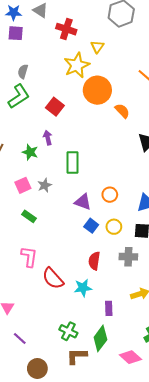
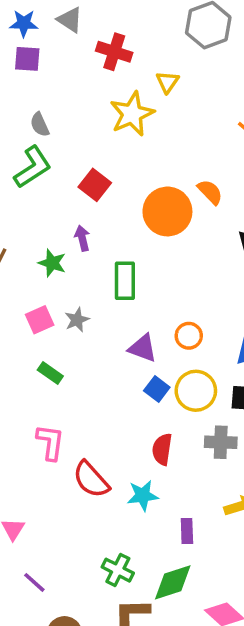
gray semicircle: (23, 71) -> (40, 125), turned -40
orange circle: (97, 90) -> (167, 211), moved
yellow circle: (114, 227) -> (196, 391), size x1.5
green diamond: (100, 338) -> (173, 582), turned 35

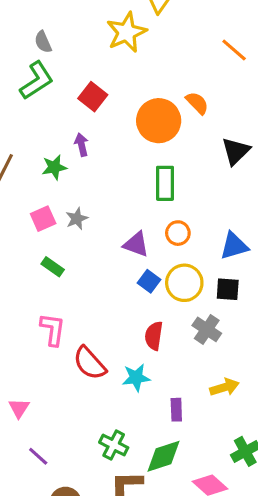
green star: (52, 263) -> (54, 167), turned -30
green rectangle: (125, 281) -> (165, 183), moved
gray cross: (221, 442) -> (207, 329), turned 32

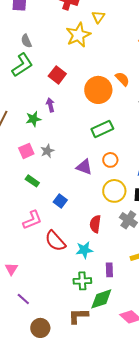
green rectangle: (165, 183) -> (102, 129), turned 65
blue square: (149, 281) -> (60, 201), moved
pink L-shape: (53, 329) -> (32, 220), turned 60
green cross: (114, 445) -> (82, 281), moved, turned -30

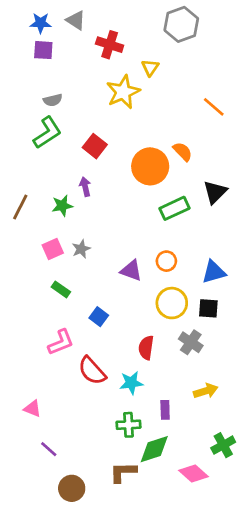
gray semicircle: (26, 41) -> (53, 100), turned -80
green rectangle: (102, 129) -> (175, 208), moved
pink triangle: (11, 269) -> (32, 409), turned -40

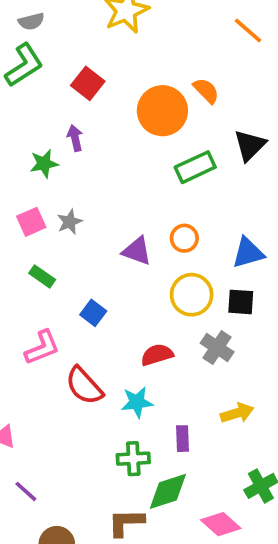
red semicircle: (146, 348) -> (157, 355), turned 65

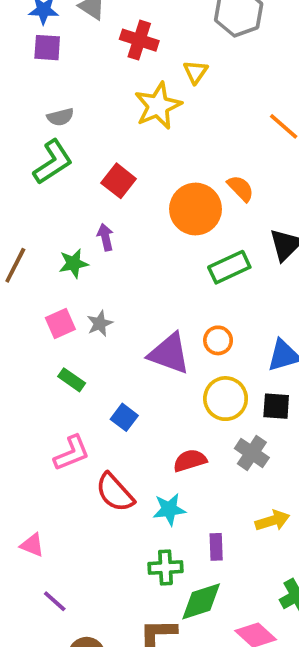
purple triangle: (137, 251) -> (169, 354), size x1.4

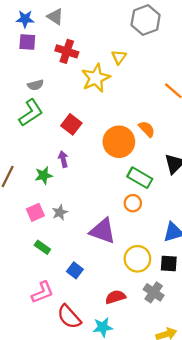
red cross: (139, 40) -> (67, 51), moved
green rectangle: (229, 267) -> (140, 178), turned 55
orange circle: (218, 340) -> (133, 203), moved

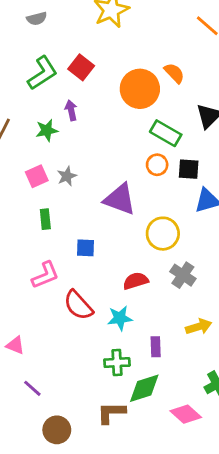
green L-shape: (31, 113) -> (42, 73), moved
green rectangle: (42, 247) -> (45, 219), turned 49
black square: (169, 263) -> (189, 169), moved
blue square: (75, 270) -> (85, 248), turned -35

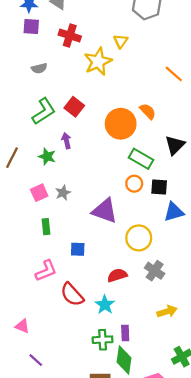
green star: (47, 130) -> (47, 157), turned 30
cyan star: (120, 318) -> (105, 305), turned -30
purple rectangle: (156, 347) -> (125, 333), moved
green diamond: (144, 388) -> (124, 360), turned -64

